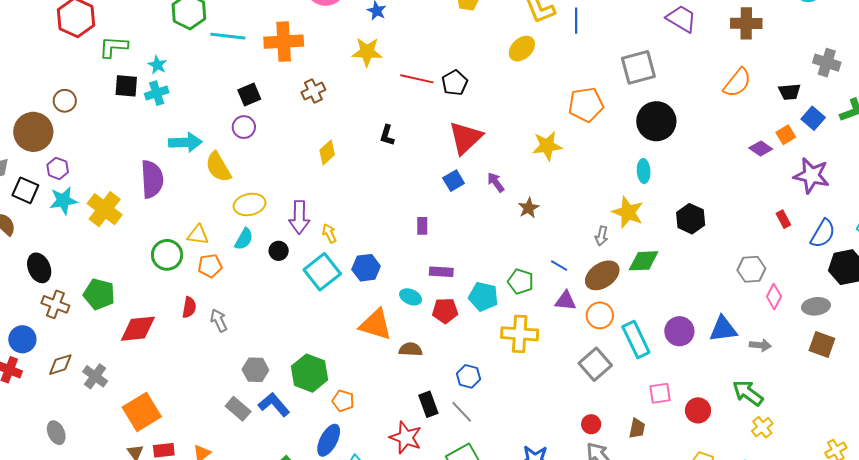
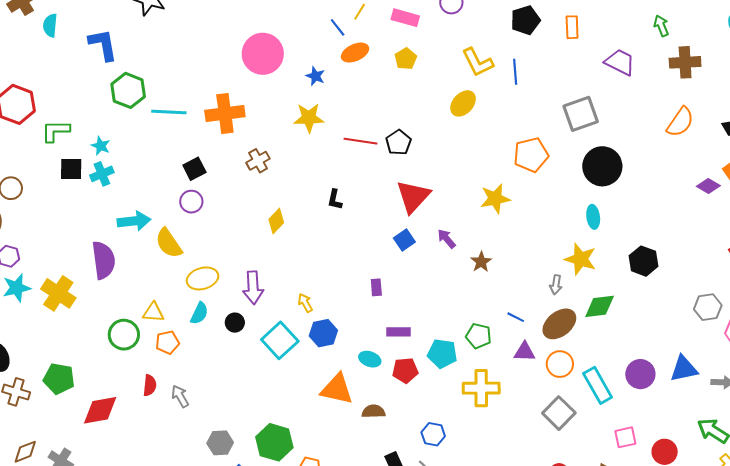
yellow arrow: (329, 233) -> (305, 303), moved

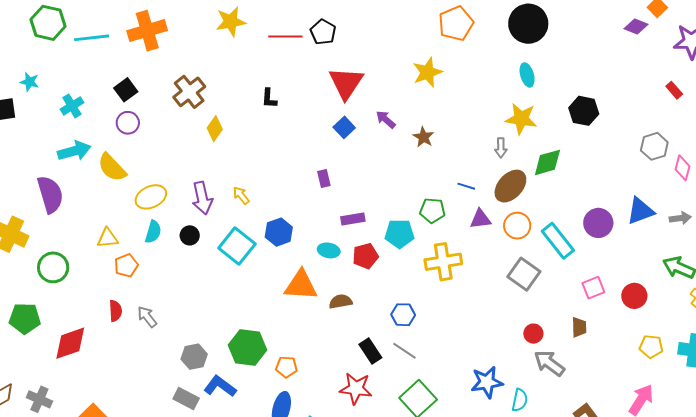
brown cross: (258, 161) -> (189, 92), moved, size x1.4
cyan cross: (102, 174) -> (72, 106), moved
yellow arrow: (305, 303) -> (241, 195), moved
green circle: (124, 335) -> (53, 267), moved

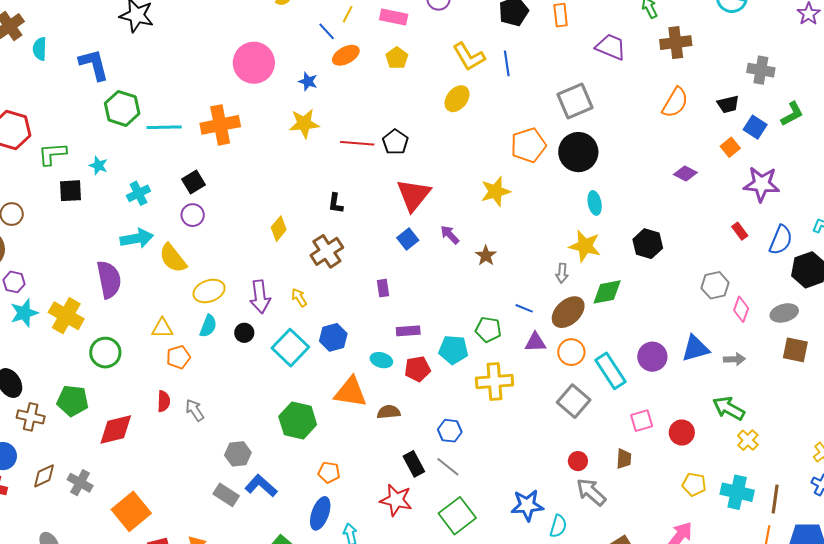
black circle: (528, 24) -> (578, 152), moved
purple diamond: (636, 27) -> (685, 173), moved
brown cross: (189, 92) -> (327, 251), moved
green hexagon: (247, 348) -> (298, 421), moved

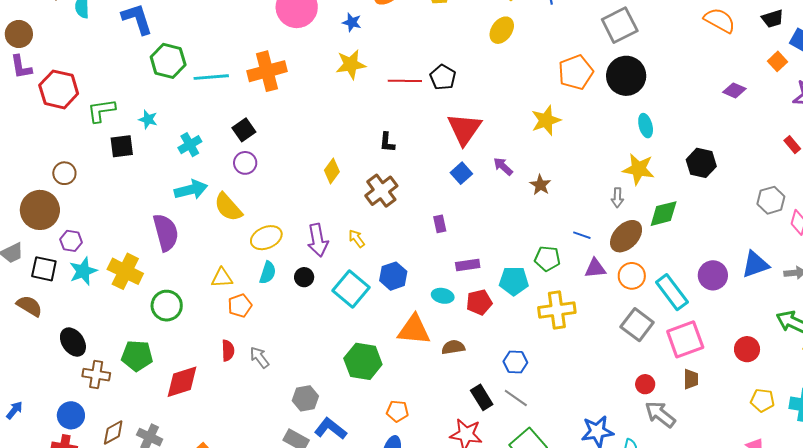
orange semicircle: (675, 103) -> (720, 20), turned -88
pink square: (642, 421) -> (685, 339), moved, size x1.6

